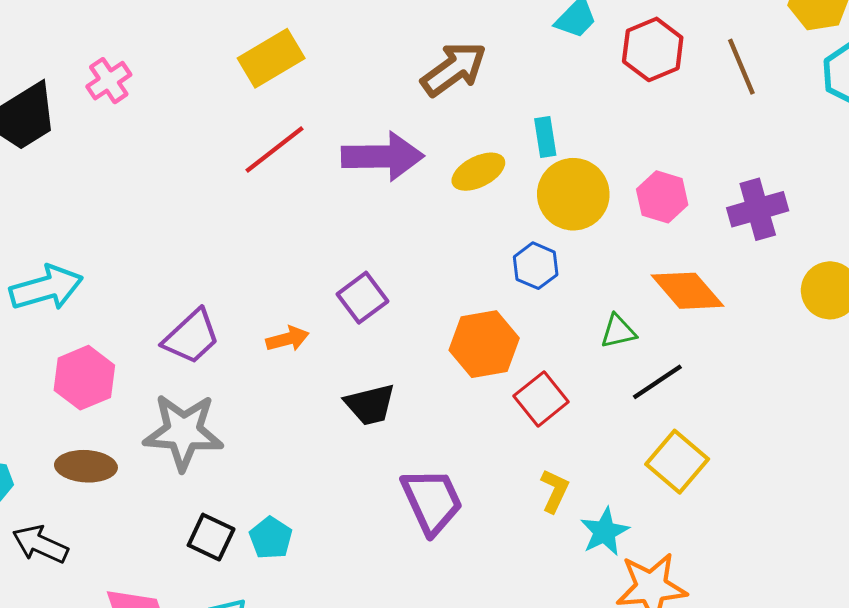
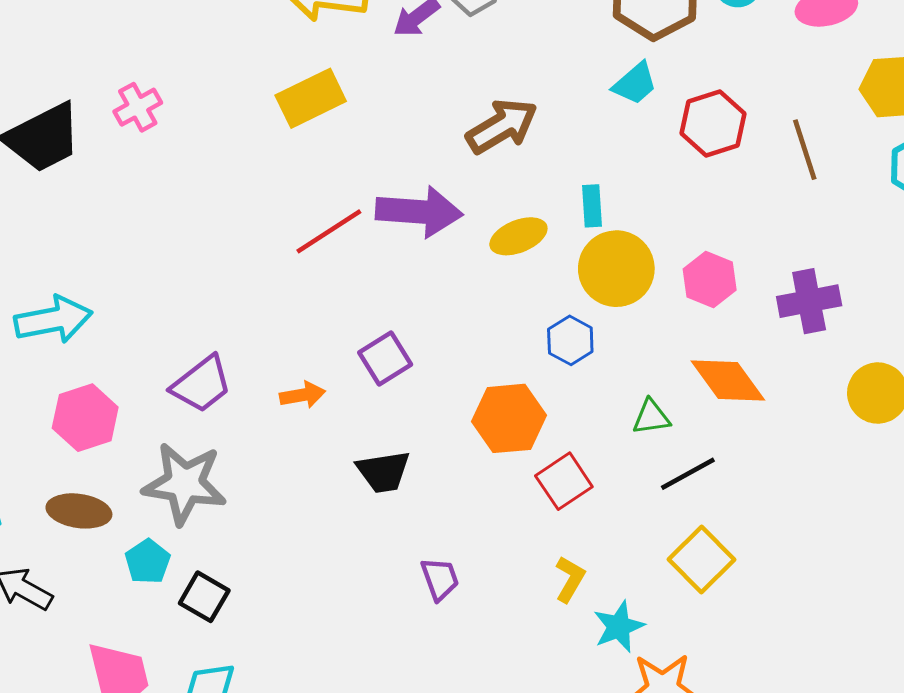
red line: (274, 150) -> (329, 231), moved
purple trapezoid: (432, 501) -> (440, 579), size x0.6
cyan pentagon: (271, 538) -> (148, 562), moved

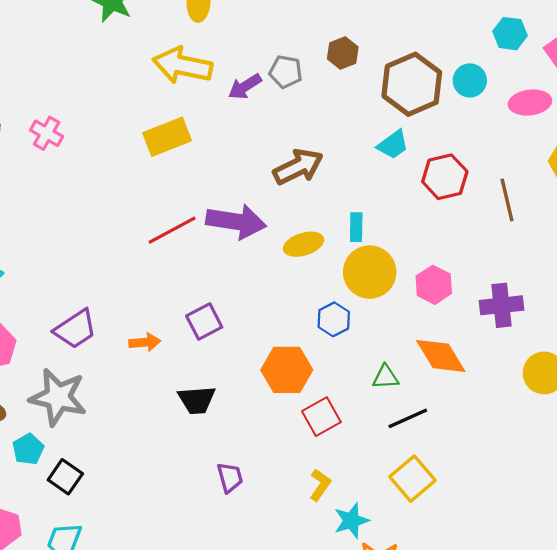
pink cross: (138, 107) -> (47, 133), turned -36

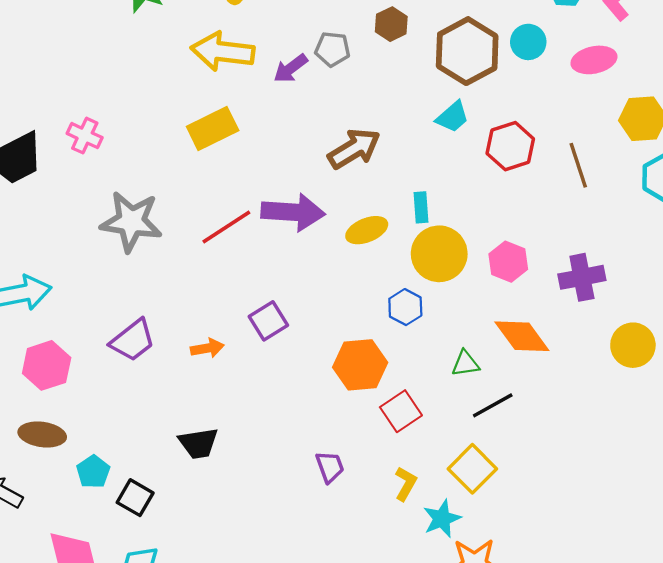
gray star: (58, 397) -> (131, 222), moved
black trapezoid: (197, 400) -> (198, 443), moved
purple trapezoid: (230, 477) -> (330, 467), moved
yellow square: (412, 479) -> (472, 469), moved

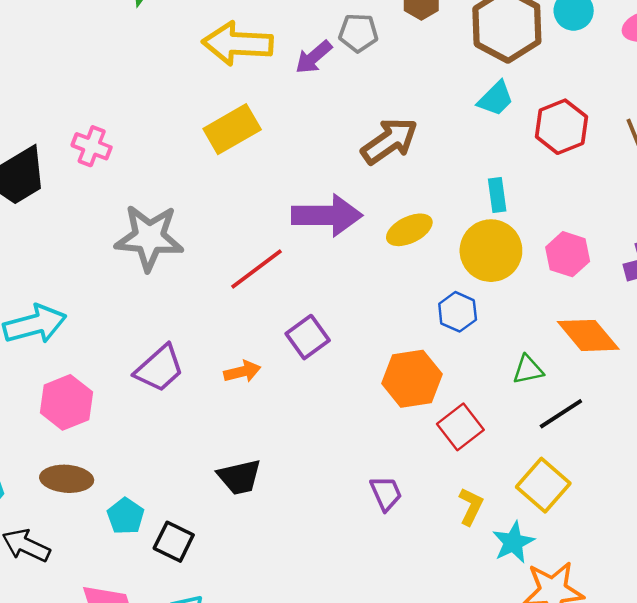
cyan rectangle: (421, 207) -> (497, 195), moved
red line: (226, 227) -> (257, 269), moved

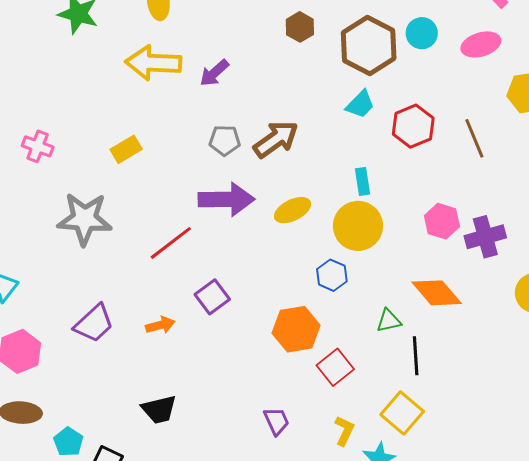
gray pentagon: (358, 33) -> (225, 140), moved
yellow rectangle: (232, 129) -> (126, 149), moved, size x0.7
pink hexagon: (568, 254) -> (442, 221), moved
black line: (561, 414) -> (416, 356), turned -60

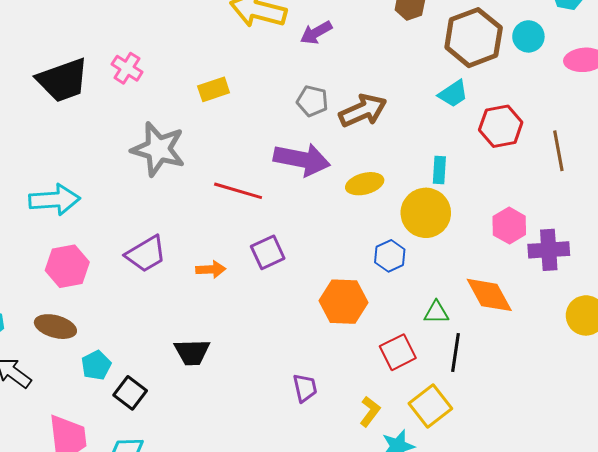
red line: (171, 243) -> (238, 191), turned 42
red square: (335, 367) -> (398, 352), moved

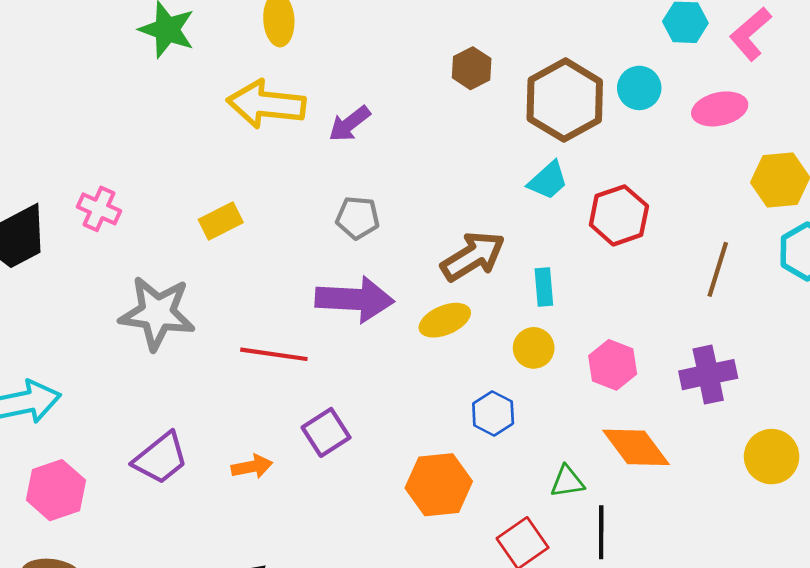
brown arrow: (363, 111) -> (473, 256), moved
brown line: (558, 151) -> (718, 269), moved, turned 36
yellow circle: (426, 213) -> (534, 348), size x0.6
pink hexagon: (509, 226) -> (613, 365), moved

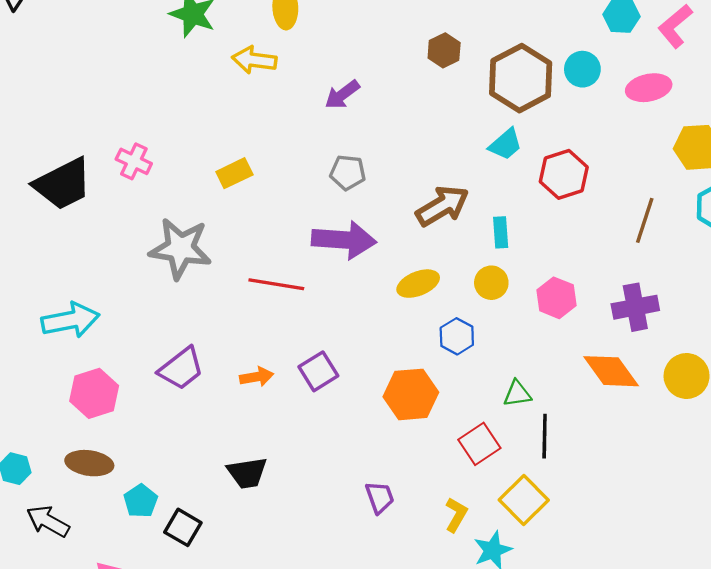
yellow arrow: (266, 104) -> (254, 60), moved, size x0.7
yellow ellipse: (445, 320) -> (418, 284), moved
purple square: (326, 432) -> (318, 371), moved
orange diamond: (636, 447) -> (611, 371), moved

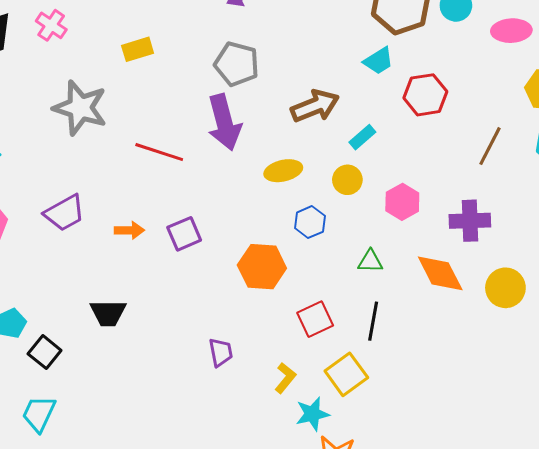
gray pentagon: (348, 172) -> (237, 64), size x1.4
cyan rectangle: (501, 232) -> (362, 137), turned 44
purple arrow: (344, 240) -> (224, 122), turned 62
green triangle: (517, 394) -> (370, 261), moved

